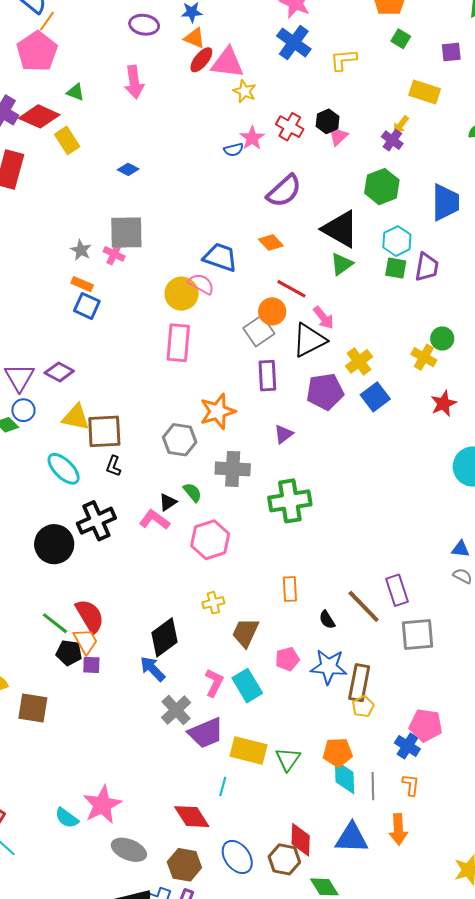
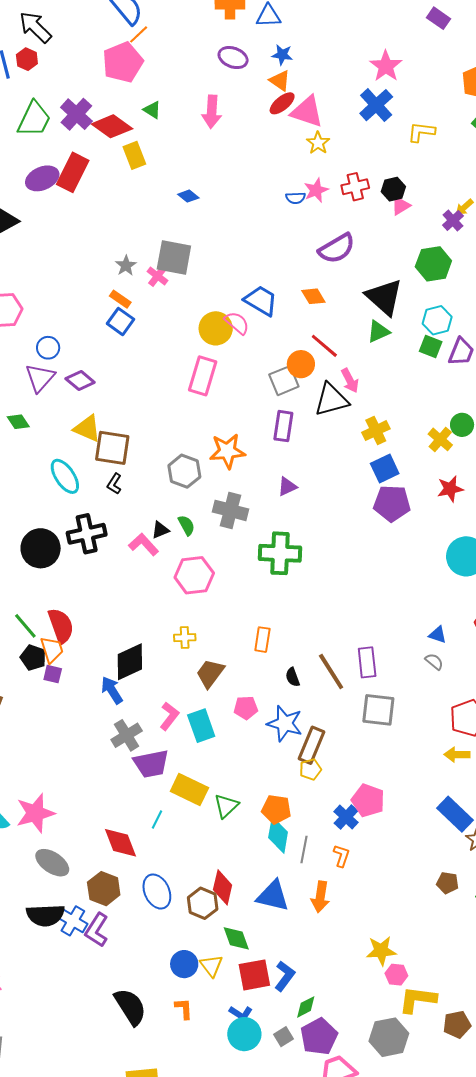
red cross: (290, 127) -> (355, 187), turned 36
purple pentagon: (325, 392) -> (392, 503), moved
blue circle: (23, 410) -> (48, 348), moved

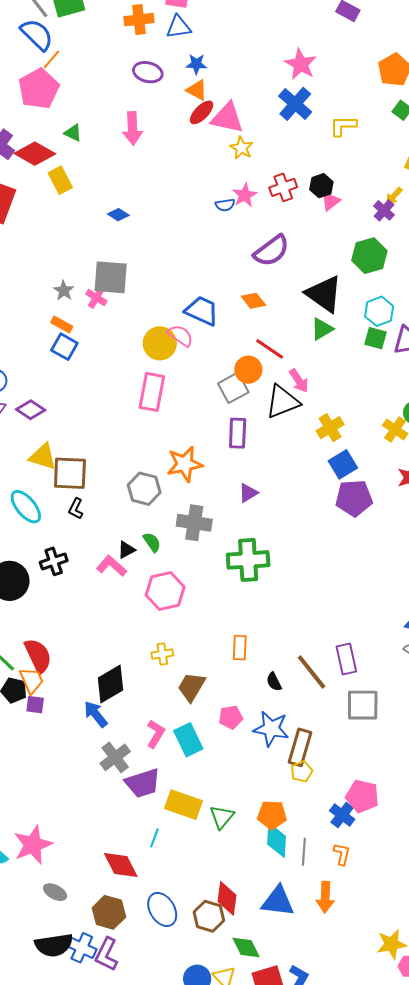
black cross: (87, 534) -> (54, 561), size x0.7
gray ellipse: (52, 863) -> (55, 892), size x0.7

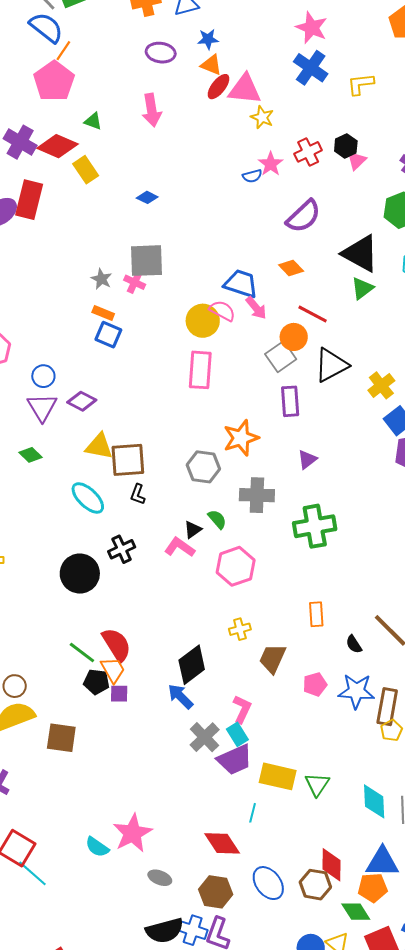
pink arrow: (299, 381) -> (256, 308), moved
cyan rectangle: (188, 740) -> (237, 734), moved, size x0.7
orange pentagon: (272, 815) -> (373, 888), moved

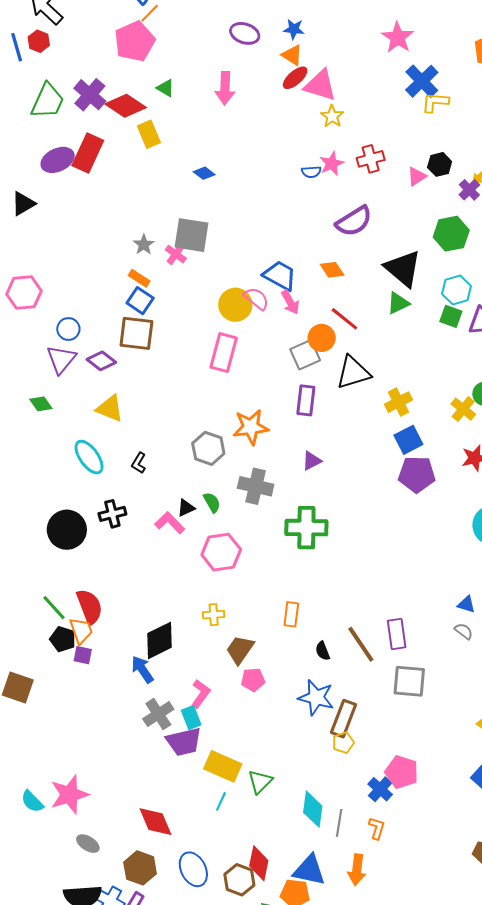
blue cross: (311, 68) -> (422, 81), moved
black hexagon: (346, 146) -> (440, 164), moved
brown square: (128, 460) -> (136, 333), moved
pink pentagon: (315, 684) -> (253, 680), moved
cyan line: (253, 813) -> (221, 801), moved

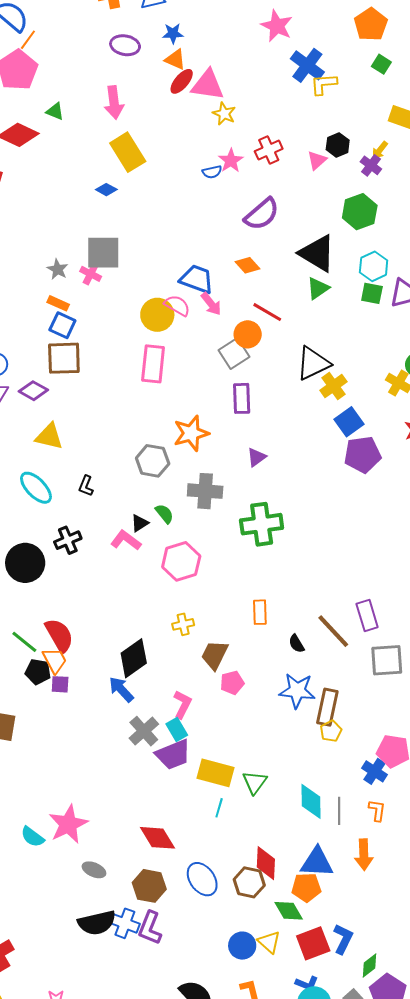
yellow rectangle: (149, 134) -> (128, 152), moved, size x1.4
black triangle: (353, 373) -> (313, 363), moved

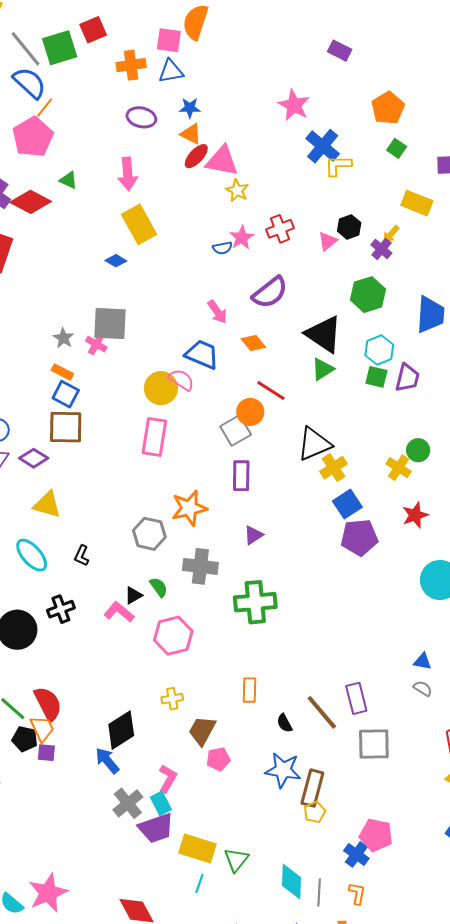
pink arrow: (211, 304) -> (217, 312), moved

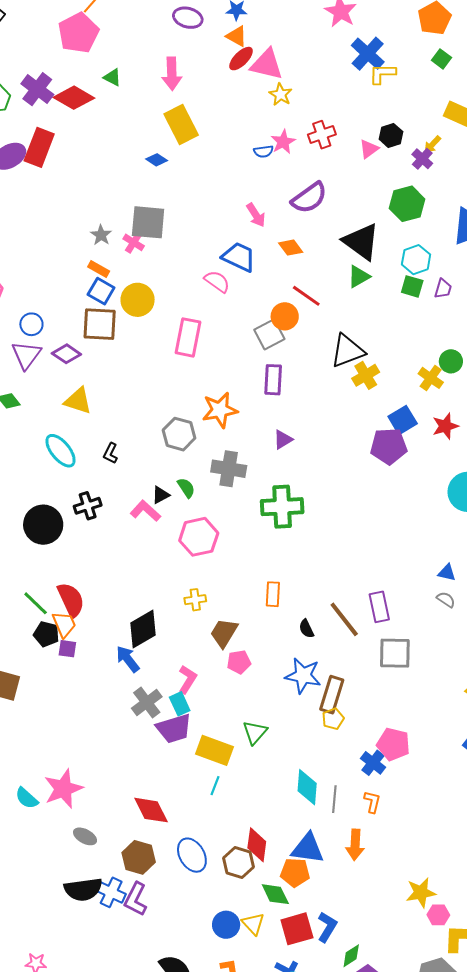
purple trapezoid: (407, 378) -> (443, 289), size x0.7
yellow circle: (161, 388) -> (138, 300), moved
blue square: (347, 504) -> (403, 420), moved
green triangle: (236, 860) -> (255, 732), moved

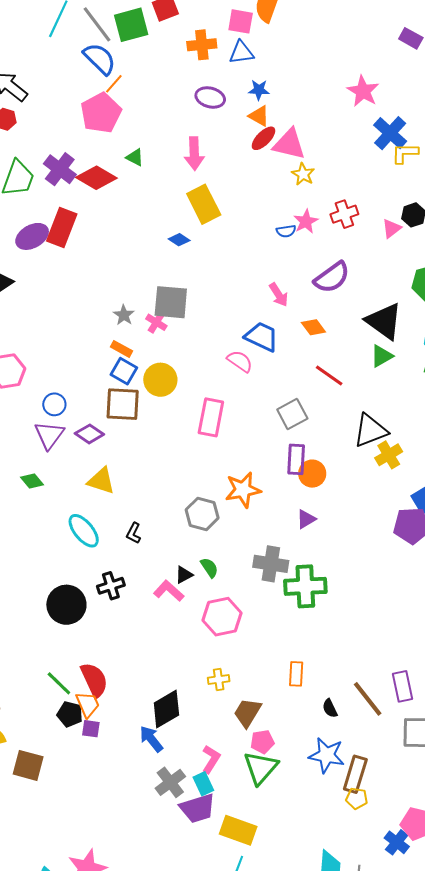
orange circle: (285, 316) -> (312, 474), moved
gray cross: (229, 469) -> (271, 564), moved
yellow pentagon: (333, 719) -> (357, 798), turned 30
green triangle: (255, 732) -> (261, 768), moved, size x1.4

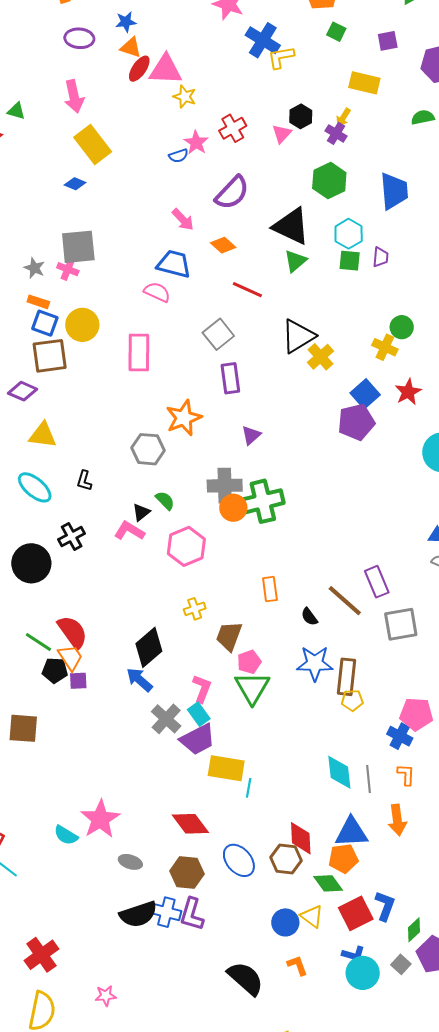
orange circle: (312, 474) -> (233, 508), moved
yellow rectangle: (238, 830) -> (226, 768), moved

